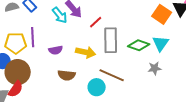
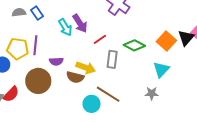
gray rectangle: (111, 40) -> (112, 59), size x0.7
green diamond: (139, 45) -> (134, 45), moved
brown circle: (18, 72) -> (38, 81), moved
brown semicircle: (67, 75) -> (75, 77), moved

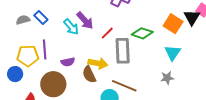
gray rectangle: (112, 59) -> (123, 51), size x1.4
brown semicircle: (75, 77) -> (89, 74), turned 60

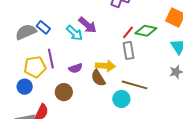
gray semicircle: (23, 20) -> (26, 32), size x1.5
red line: (107, 33) -> (128, 32), moved
gray rectangle: (123, 51) -> (129, 50), size x0.7
brown circle: (53, 84) -> (64, 92), size x0.7

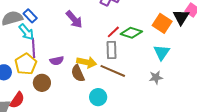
cyan arrow: (74, 33) -> (26, 32), moved
yellow pentagon: (35, 67) -> (26, 64), moved, turned -30
brown line: (135, 85) -> (113, 71), moved

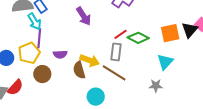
orange square: (162, 23) -> (170, 33), turned 36

